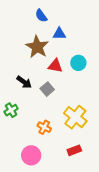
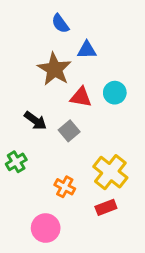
red rectangle: (74, 150) -> (106, 207), moved

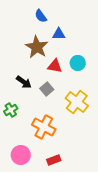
yellow cross: (110, 172) -> (77, 102), moved
orange cross: (65, 187) -> (44, 127), size x1.6
red rectangle: (106, 207) -> (54, 160), moved
pink circle: (46, 228) -> (21, 155), moved

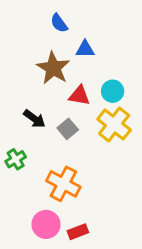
yellow cross: (77, 102) -> (114, 124), moved
pink circle: (21, 155) -> (46, 224), moved

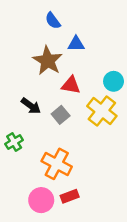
cyan circle: (113, 91) -> (114, 81), moved
red rectangle: (78, 232) -> (70, 196), moved

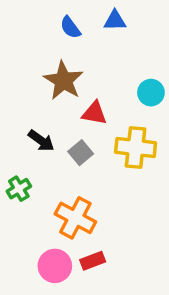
blue triangle: (76, 44) -> (115, 21), moved
cyan circle: (114, 81) -> (151, 93), moved
yellow cross: (102, 111) -> (136, 148), turned -32

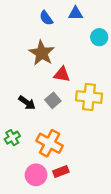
cyan circle: (151, 93) -> (99, 37), moved
black arrow: (41, 141) -> (27, 103), moved
green cross: (19, 189) -> (12, 138), moved

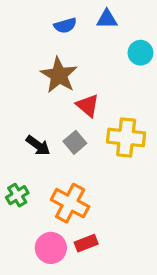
blue semicircle: (46, 18) -> (65, 25), turned -70
red triangle: (62, 74) -> (88, 105), turned 30

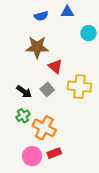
brown star: (59, 75) -> (37, 47), turned -30
green cross: (17, 195) -> (23, 116), moved

